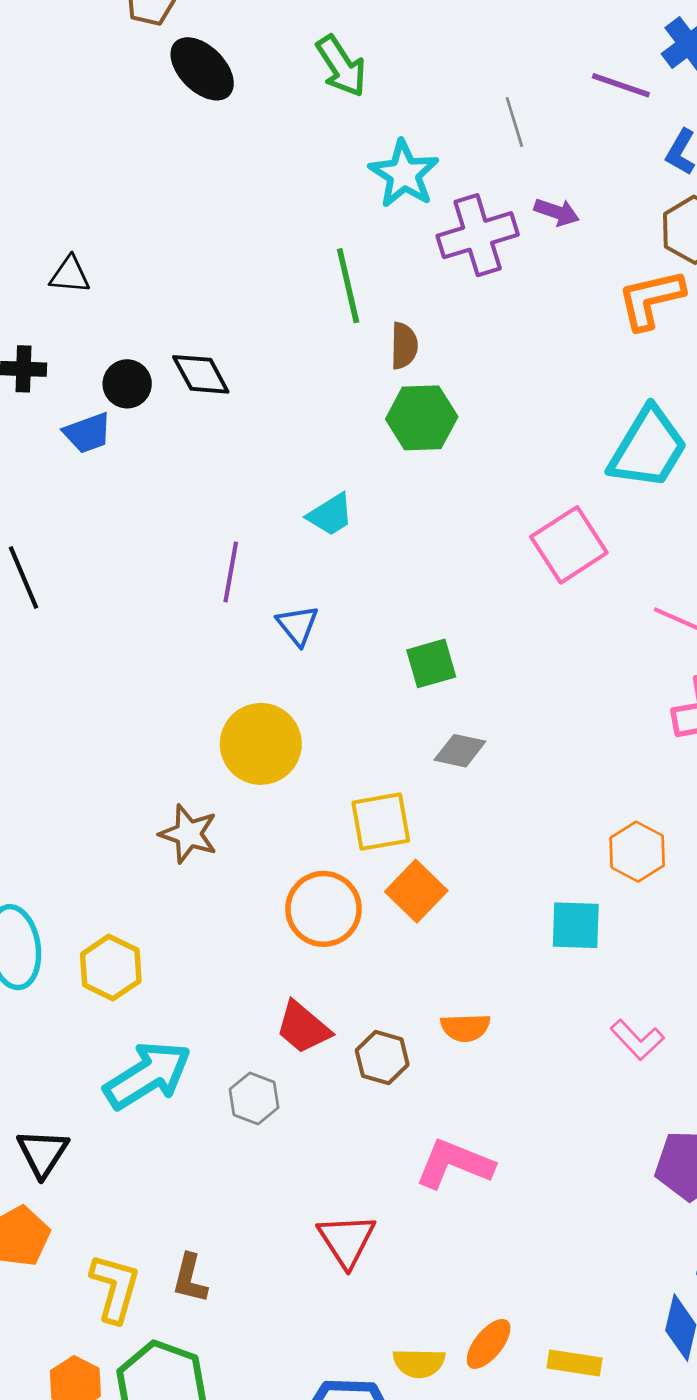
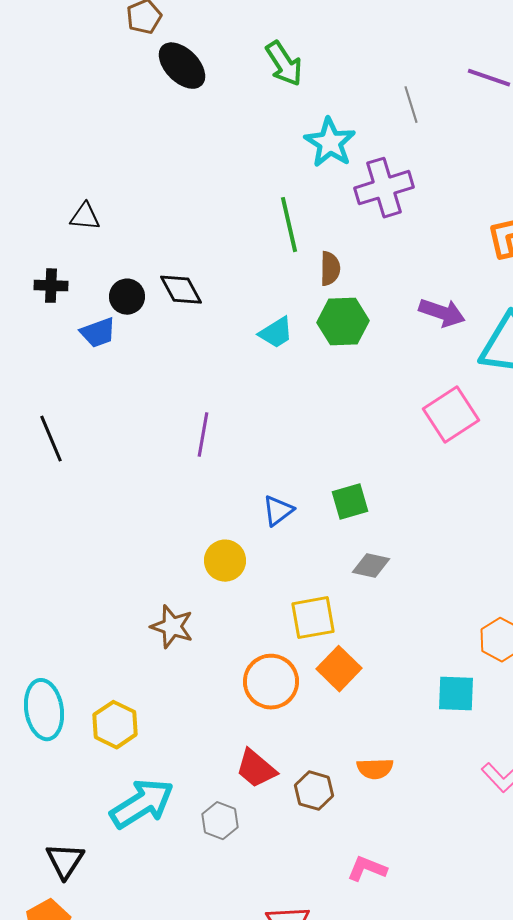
purple arrow: (557, 212) -> (442, 313), moved, size x1.4
cyan trapezoid: (330, 515) -> (276, 333), moved
blue triangle: (298, 625) -> (278, 511), moved, turned 32
yellow circle: (261, 744) -> (225, 561), size x0.7
pink L-shape: (454, 1164) -> (367, 869), size x0.7

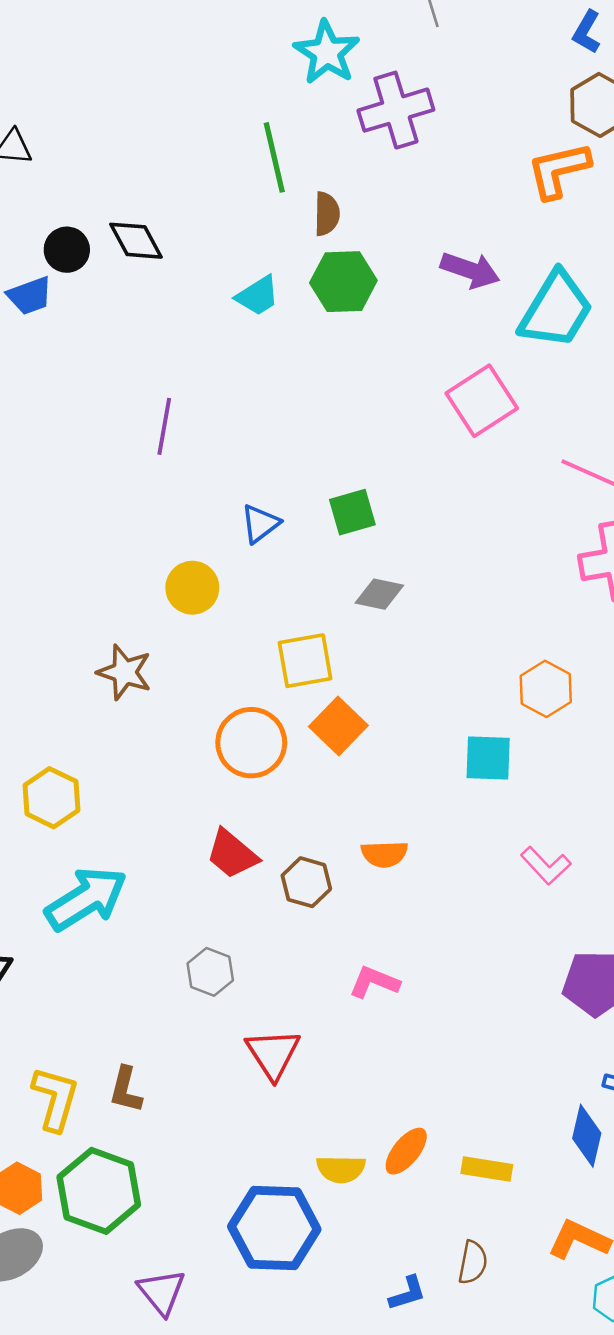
gray hexagon: (220, 821) -> (210, 972), moved

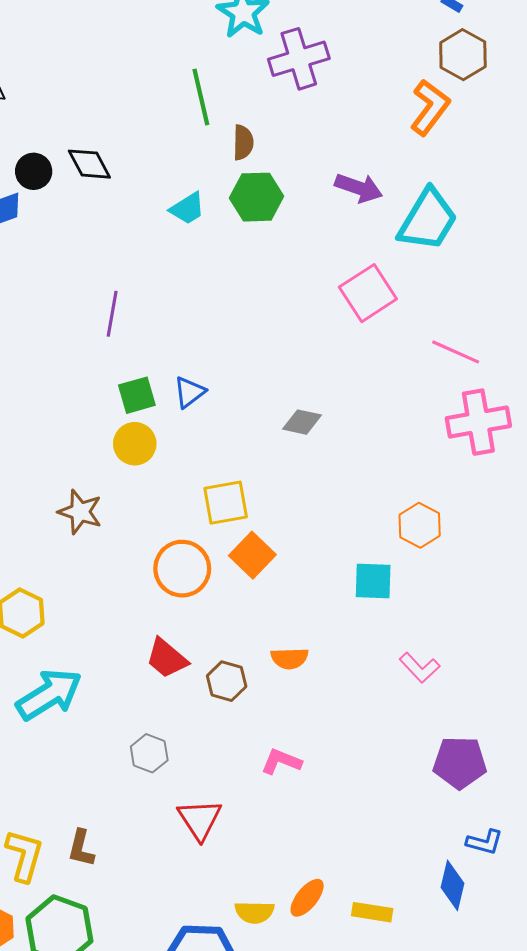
orange L-shape: (559, 170) -> (430, 107), turned 140
green square: (352, 512) -> (137, 395), moved
gray diamond: (379, 594) -> (302, 422), moved

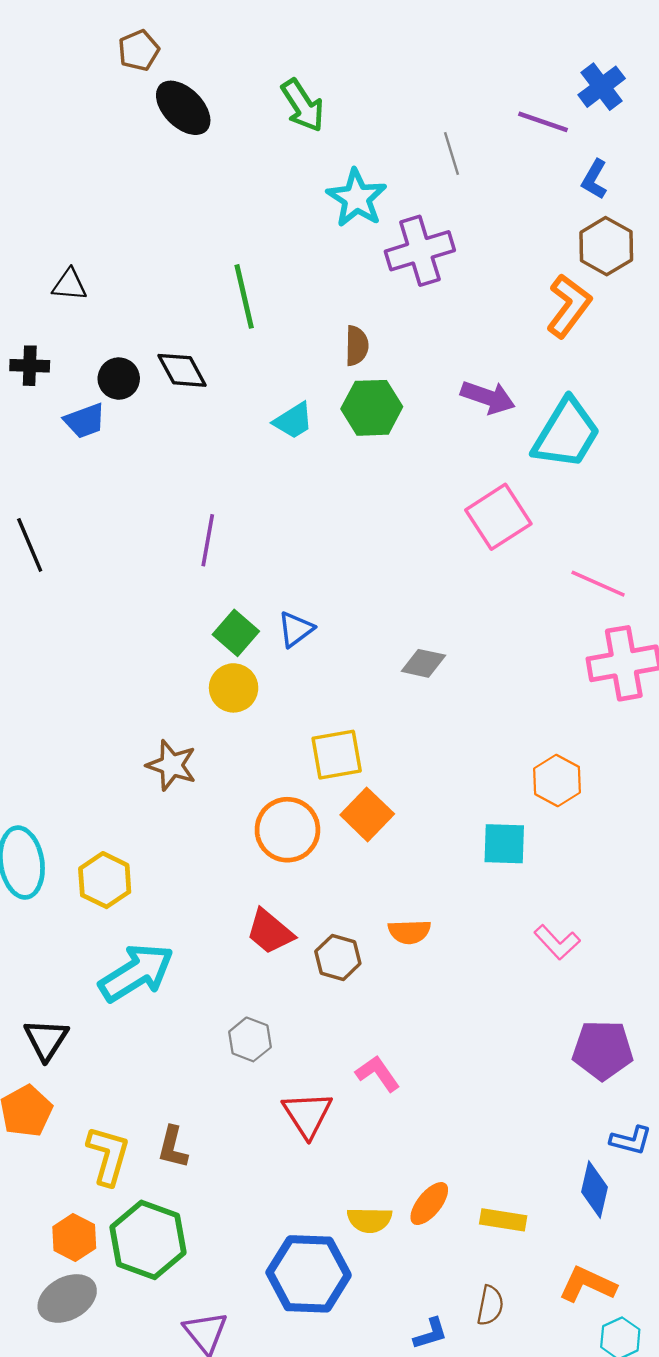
green line: (201, 97) -> (244, 296), moved
green square: (137, 395) -> (236, 633), turned -33
pink L-shape: (281, 762) -> (378, 1073), moved, turned 33

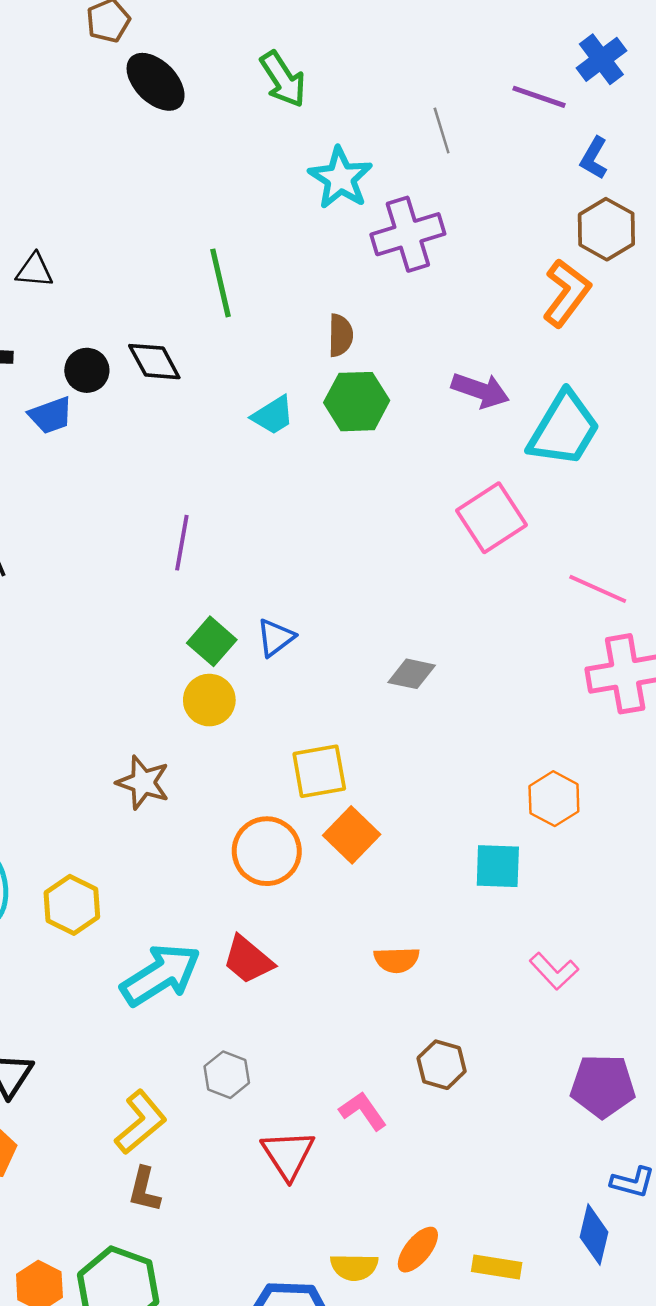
brown hexagon: (338, 957) -> (442, 1065), moved
cyan arrow: (136, 973) -> (161, 975), moved
yellow L-shape: (108, 1155) -> (141, 1122), moved, turned 34

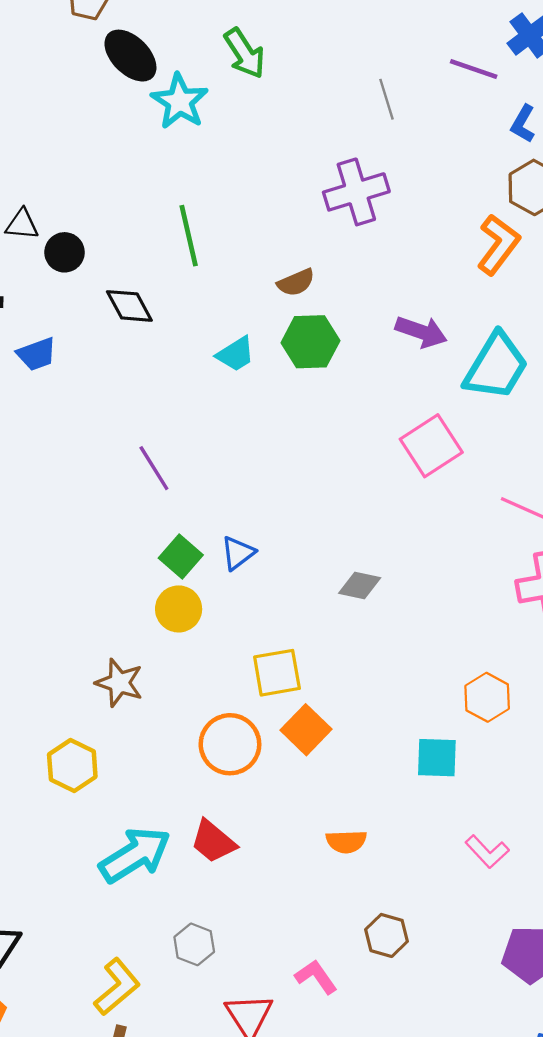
cyan star: (340, 178) -> (180, 101), moved
brown semicircle: (340, 335) -> (296, 283), turned 66
black circle: (87, 370) -> (65, 252), moved
purple line: (182, 543) -> (154, 468), turned -42
yellow hexagon: (72, 905) -> (72, 765), moved

